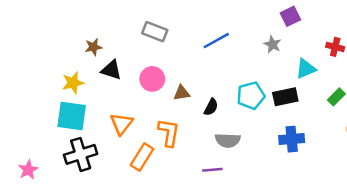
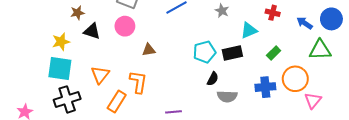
pink circle: (152, 79) -> (125, 26), moved
black semicircle: (211, 107) -> (213, 79), moved
blue cross: (292, 139) -> (265, 87), moved
gray semicircle: (228, 140) -> (227, 96), moved

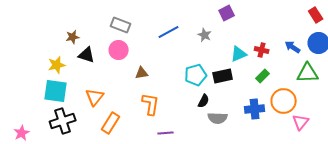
gray star: (222, 11) -> (205, 35), moved
red cross: (273, 13) -> (262, 50), moved
orange L-shape: (138, 82) -> (151, 104), moved

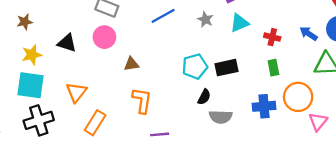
brown star: (73, 37) -> (25, 22), moved
cyan triangle: (239, 54) -> (239, 23), moved
green rectangle: (263, 76) -> (273, 68), turned -56

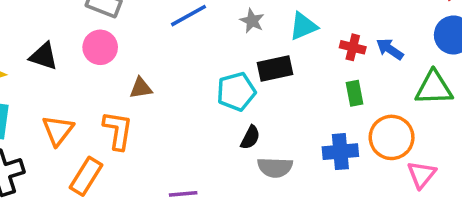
blue arrow: (309, 34) -> (390, 49), moved
black rectangle: (226, 68) -> (275, 69), moved
orange L-shape: (142, 100) -> (118, 130), moved

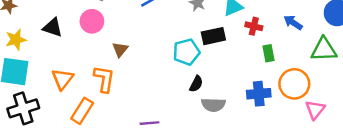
red cross: (353, 47) -> (254, 26), moved
brown triangle: (141, 88) -> (120, 50), turned -42

